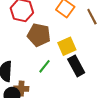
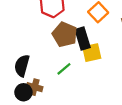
black rectangle: (76, 66) -> (83, 38), moved

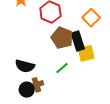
black semicircle: (22, 66) -> (25, 66), turned -90
brown cross: (35, 87) -> (36, 85), turned -32

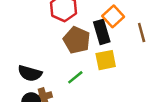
black rectangle: (78, 41) -> (102, 32), moved

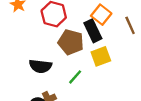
black semicircle: (30, 73) -> (40, 66), moved

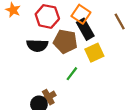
orange square: (101, 15) -> (81, 14), moved
black semicircle: (40, 66) -> (37, 45), moved

